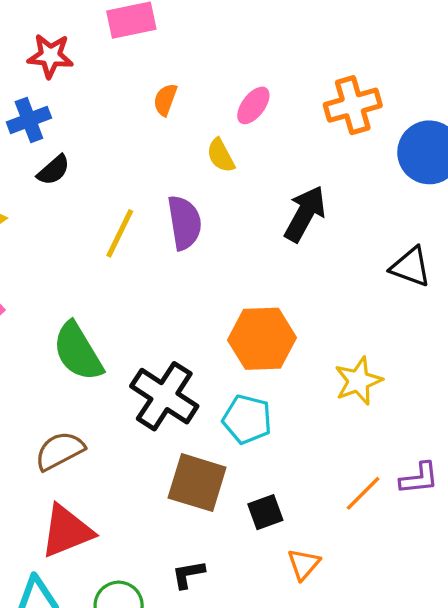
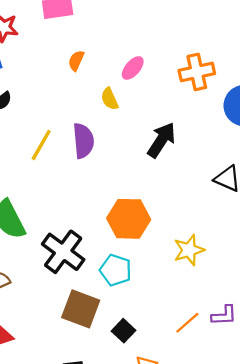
black square: (265, 512) -> (123, 331), turned -30

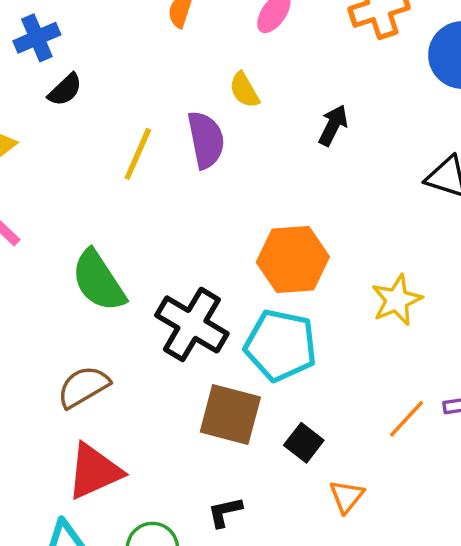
yellow semicircle: (110, 99) -> (244, 90), moved
black arrow: (161, 140) -> (333, 125), size x0.7
cyan pentagon: (116, 270) -> (281, 345), size x1.4

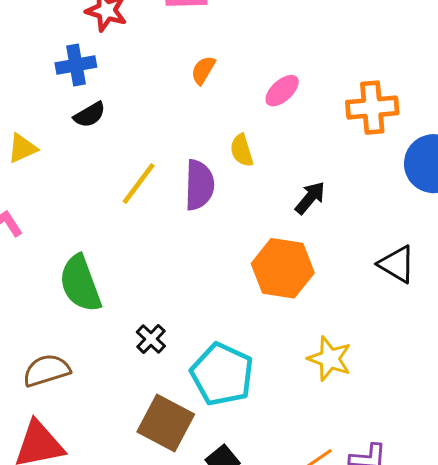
orange hexagon: (293, 260) -> (283, 268), moved
yellow star: (397, 300) -> (330, 359), turned 30
black cross: (192, 324) -> (151, 339), size x0.5

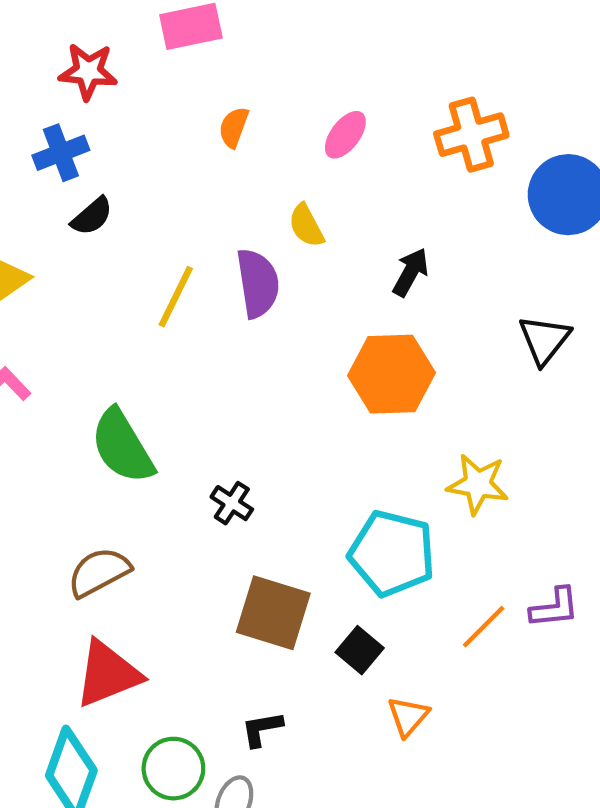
black triangle: (397, 264) -> (544, 340), turned 48
cyan pentagon: (222, 374) -> (392, 553), moved

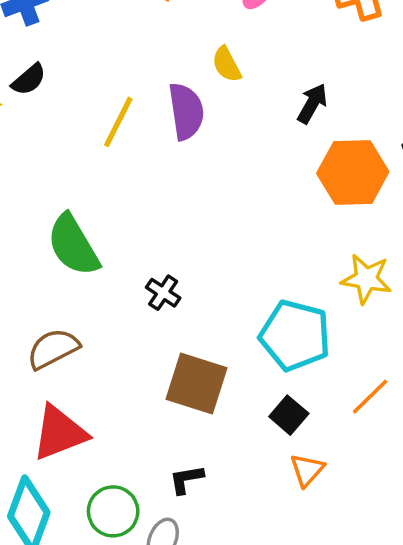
black semicircle: (92, 216) -> (29, 79), moved
orange hexagon: (392, 374) -> (353, 173), moved
black square: (360, 650) -> (289, 415), moved

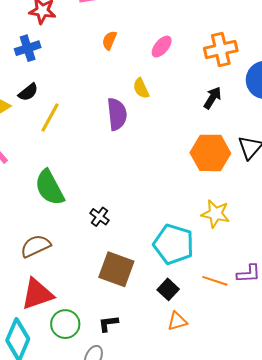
black arrow: (312, 103) -> (212, 98), moved
yellow line: (118, 122) -> (50, 117), moved
orange line: (370, 397) -> (215, 281), turned 60
orange triangle: (307, 470) -> (177, 321), turned 30
green circle: (113, 511) -> (65, 324), moved

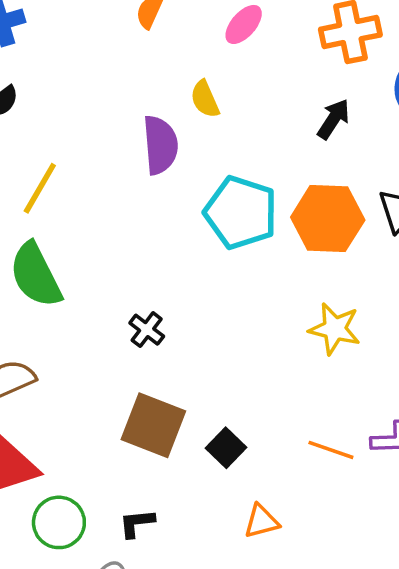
yellow line: (50, 117) -> (40, 188), moved
black cross: (100, 217) -> (147, 330), moved
cyan pentagon: (174, 244) -> (241, 213), moved
black square: (168, 289) -> (226, 448), moved

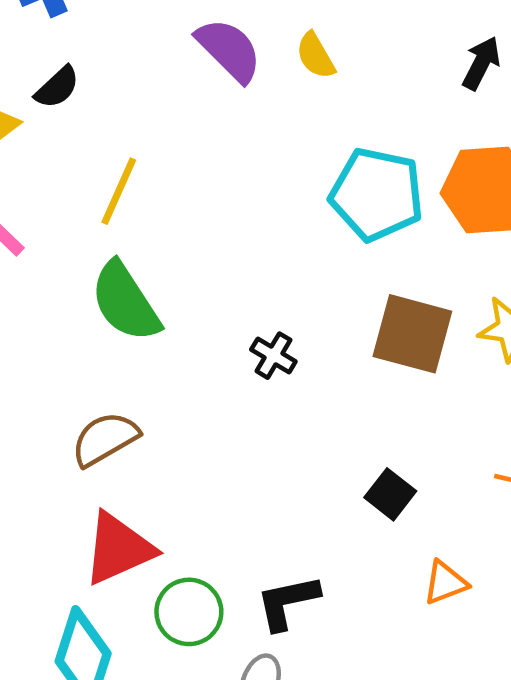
purple semicircle: (160, 145) -> (229, 50), moved, turned -34
brown square: (153, 425) -> (412, 334), moved
black L-shape: (137, 523) -> (287, 602), size x1.4

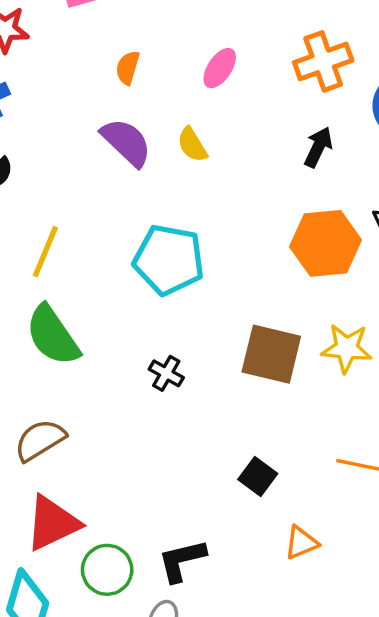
cyan pentagon: (377, 194) -> (169, 260), moved

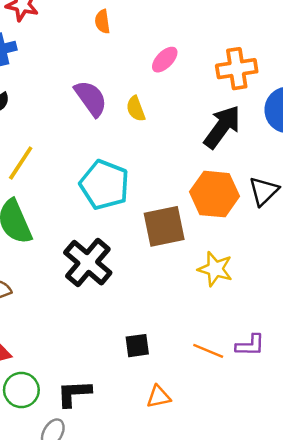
orange semicircle: (128, 68) -> (102, 22), moved, turned -35
black arrow: (318, 147) -> (222, 127), size x1.6
brown square: (271, 354) -> (164, 226), moved, turned -36
black cross: (166, 373) -> (88, 263), size x2.0
black square: (258, 476) -> (137, 346), turned 35

